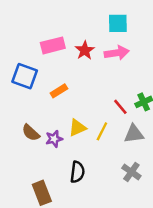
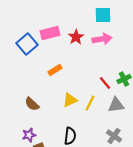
blue square: (25, 76) -> (27, 44), moved, turned 30
purple star: (54, 139) -> (29, 135), moved

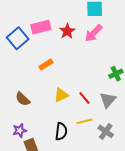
pink arrow: (102, 39) -> (94, 33), turned 144
red line: (105, 83) -> (84, 98), moved
yellow line: (90, 103) -> (84, 121), moved, turned 49
gray triangle: (116, 105) -> (108, 100), turned -42

